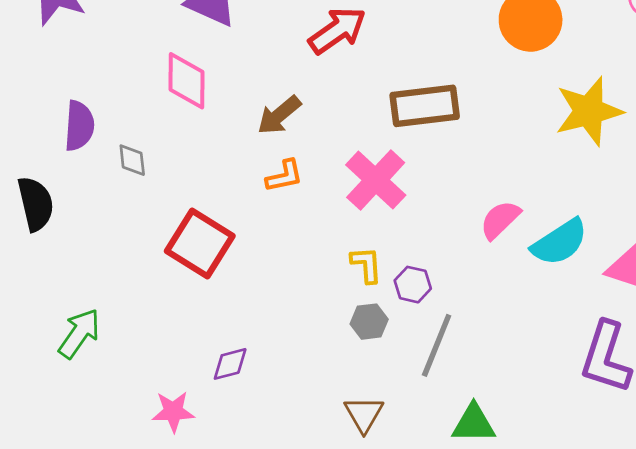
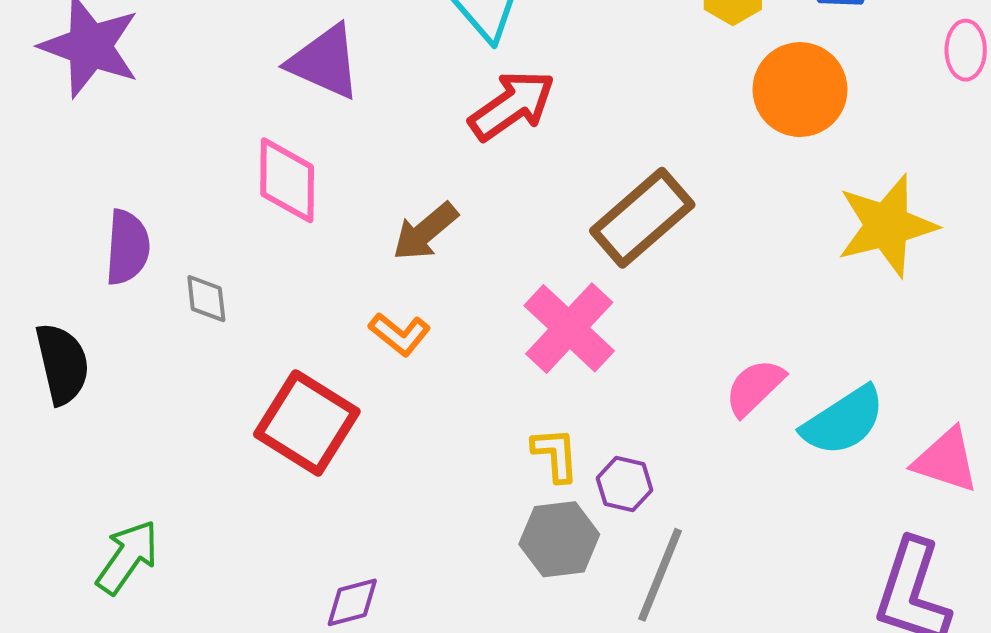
brown rectangle: (425, 106) -> (642, 218), turned -34
orange L-shape: (284, 176) -> (400, 334), moved, turned 51
gray hexagon: (369, 322) -> (559, 539), size x1.4

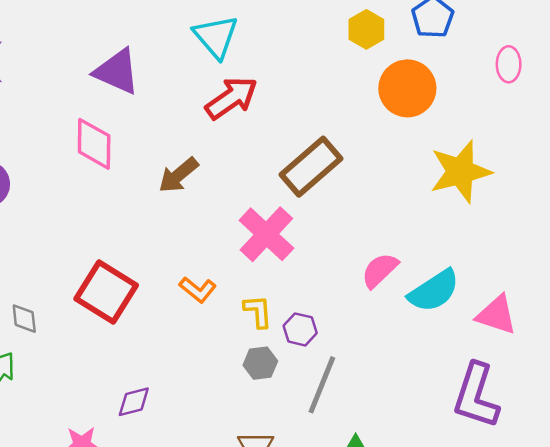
gray diamond: (206, 299) -> (24, 319), moved
orange L-shape: (400, 334) -> (198, 290), moved
gray hexagon: (559, 539) -> (260, 363), size x0.7

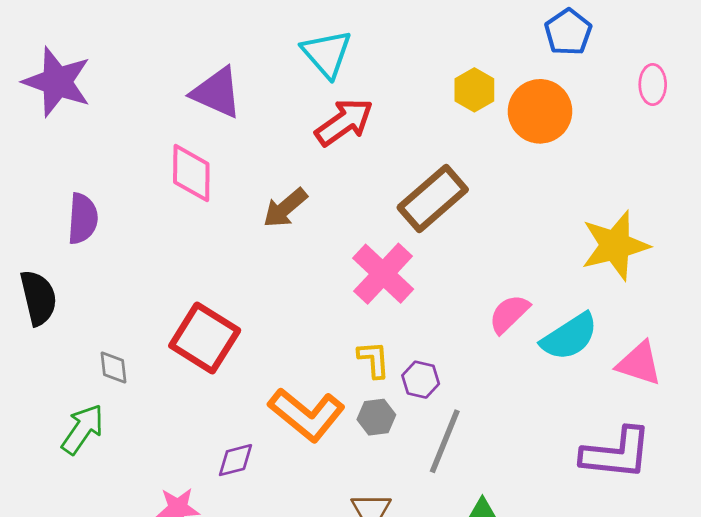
yellow hexagon: (366, 29) -> (474, 90), moved
yellow star: (460, 172) -> (615, 245), moved
orange L-shape: (198, 290) -> (307, 414), moved, size x1.8
purple L-shape: (476, 396) -> (616, 453), turned -102

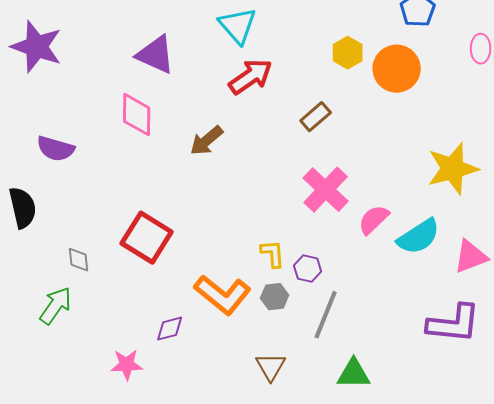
brown rectangle: (433, 199) -> (316, 117), moved, size x0.6
purple semicircle: (83, 219) -> (56, 149), turned 102
pink cross: (383, 274) -> (326, 190), moved
pink triangle: (639, 363) -> (471, 257), turned -39

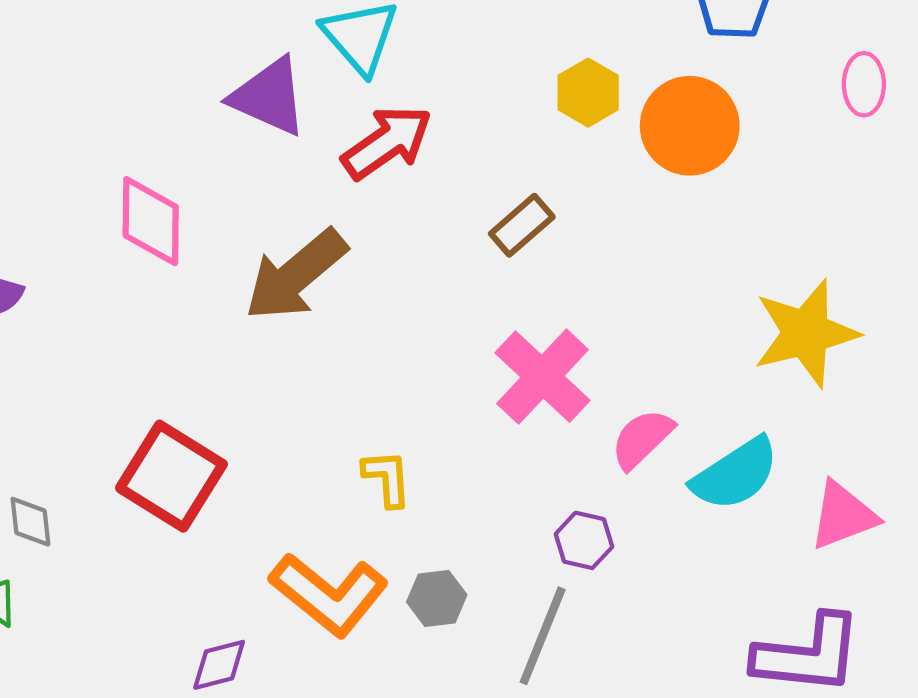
purple triangle: (156, 55) -> (269, 97), moved
brown arrow: (207, 141) -> (296, 275), size x1.5
yellow L-shape: (273, 254) -> (387, 478), moved
purple hexagon: (308, 269) -> (584, 540), moved

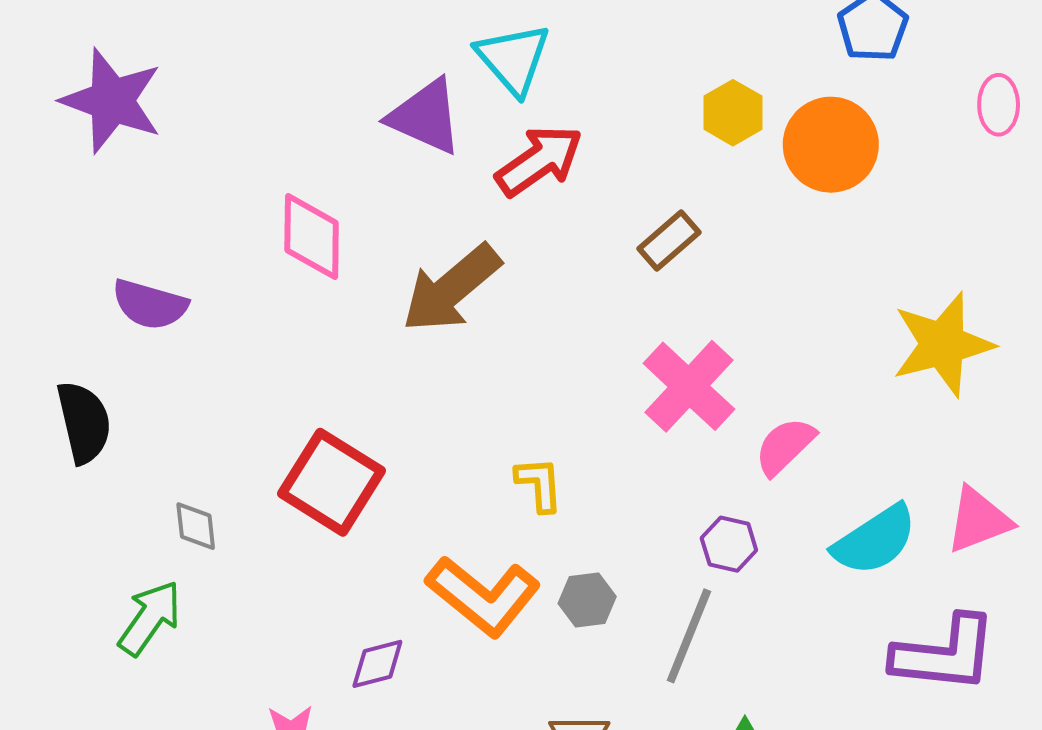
cyan semicircle: (735, 474) -> (875, 540), moved

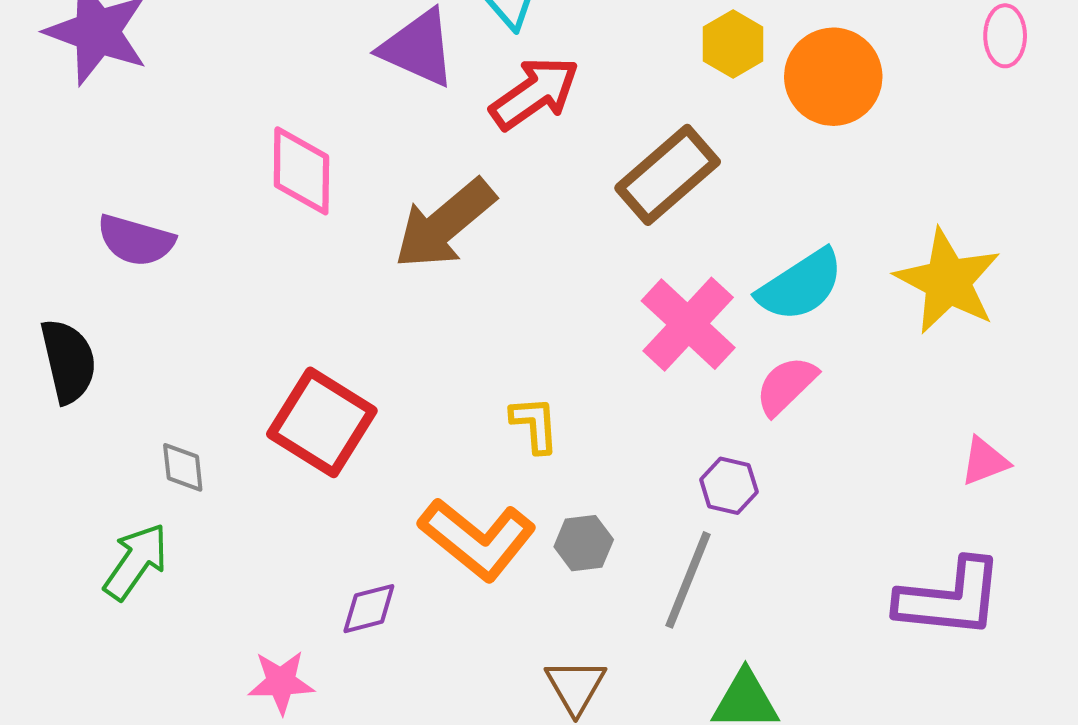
brown rectangle: (669, 241) -> (668, 175), size x1.6
yellow star: (943, 344) -> (948, 281), turned -30
pink triangle: (979, 520) -> (985, 461), size x0.7
cyan semicircle: (875, 540) -> (801, 285), moved

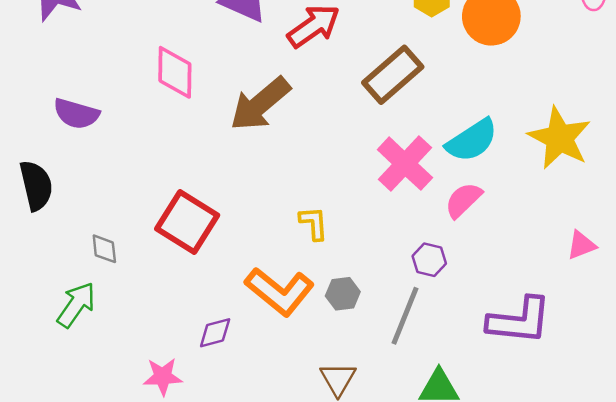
purple L-shape: (950, 598) -> (519, 321), moved

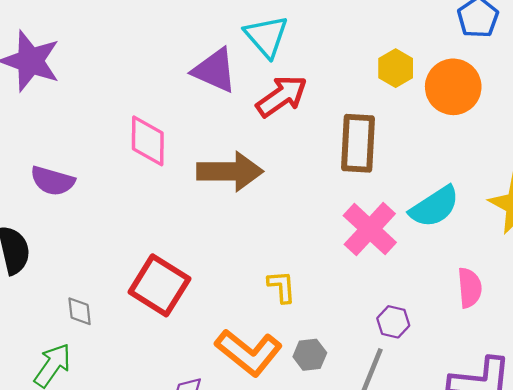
brown rectangle: (393, 75) -> (358, 143), turned -46
brown arrow: (260, 104) -> (230, 171), turned -140
pink semicircle: (463, 200) -> (470, 288), moved, turned 129

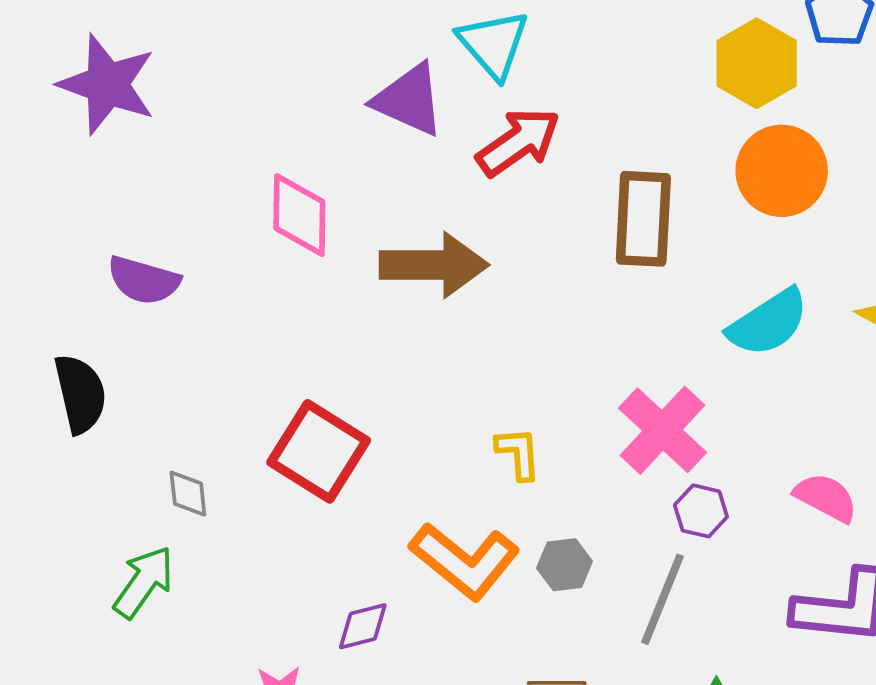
yellow hexagon: (396, 68) -> (757, 63), moved, size x1.4
orange circle: (453, 87) -> (782, 171), moved
pink cross: (370, 229) -> (663, 430), moved
pink semicircle: (470, 288) -> (826, 497), moved, turned -57

